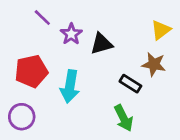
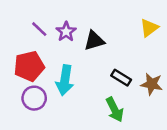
purple line: (42, 18) -> (39, 29), moved
brown star: (154, 64) -> (152, 84), moved
purple circle: (22, 117) -> (34, 98), moved

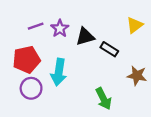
purple line: (39, 29) -> (36, 26), turned -63
black rectangle: (121, 78) -> (109, 49), moved

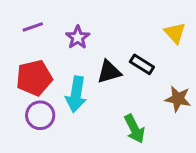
yellow triangle: (135, 25) -> (175, 33), turned -36
purple line: (36, 26) -> (33, 27), moved
black triangle: (85, 37) -> (109, 72), moved

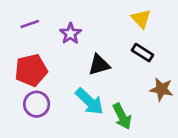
yellow triangle: (175, 33) -> (141, 19), moved
black rectangle: (142, 64) -> (142, 53), moved
cyan arrow: (76, 94) -> (90, 101), moved, turned -56

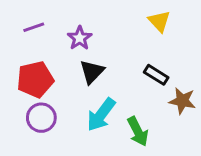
black rectangle: (142, 53) -> (156, 75), moved
black triangle: (99, 65) -> (92, 72), moved, turned -30
cyan arrow: (90, 101) -> (101, 115), turned 84

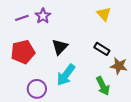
purple star: (80, 38) -> (43, 16), moved
purple circle: (41, 118) -> (37, 89), moved
green arrow: (138, 131) -> (103, 86), moved

